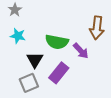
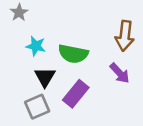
cyan star: (18, 36) -> (36, 46), moved
purple arrow: (81, 51) -> (120, 73), moved

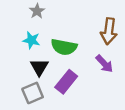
gray star: (19, 12) -> (37, 11), moved

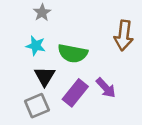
purple arrow: (104, 64) -> (106, 88), moved

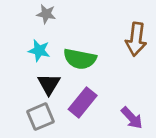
gray star: (42, 13) -> (46, 14), turned -30
purple arrow: (106, 88) -> (132, 118), moved

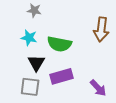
purple rectangle: (83, 102) -> (61, 76), turned 35
gray square: (41, 117) -> (30, 87), turned 30

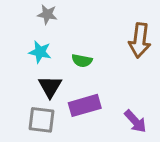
green semicircle: (59, 44) -> (82, 61), size x0.6

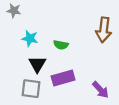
gray star: (47, 14) -> (14, 11), moved

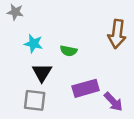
purple rectangle: (63, 78) -> (86, 88), moved

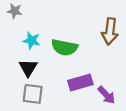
green semicircle: (69, 51) -> (64, 47), size x1.6
black triangle: (42, 73) -> (28, 68), moved

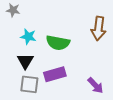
purple rectangle: (80, 83) -> (55, 74), moved

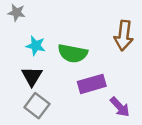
purple rectangle: (55, 74) -> (92, 84), moved
gray square: (29, 84) -> (37, 106), turned 30

